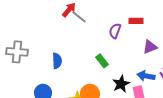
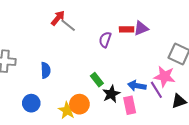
purple triangle: (150, 47) -> (141, 28), moved
green rectangle: (102, 61) -> (97, 80), moved

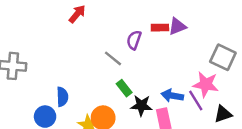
gray line: (68, 25) -> (113, 58), moved
blue semicircle: (46, 70) -> (62, 97), moved
black star: (111, 94) -> (141, 105), turned 30

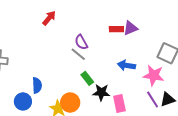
purple semicircle: (134, 40) -> (81, 42), moved, turned -49
blue arrow: (172, 96) -> (126, 65), moved
purple line: (196, 100) -> (153, 99), moved

